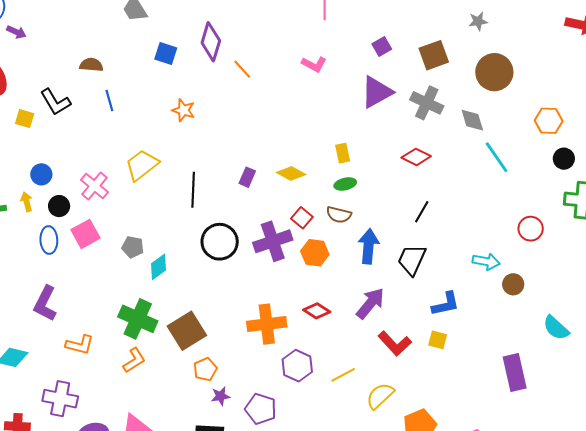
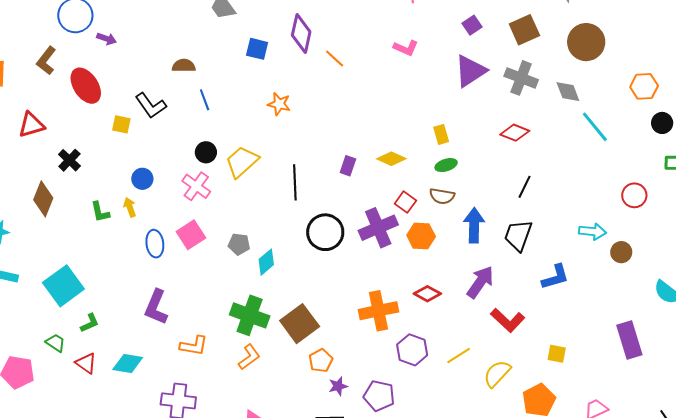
black circle: (59, 206) -> (206, 152), moved
yellow square: (438, 340) -> (557, 354), moved

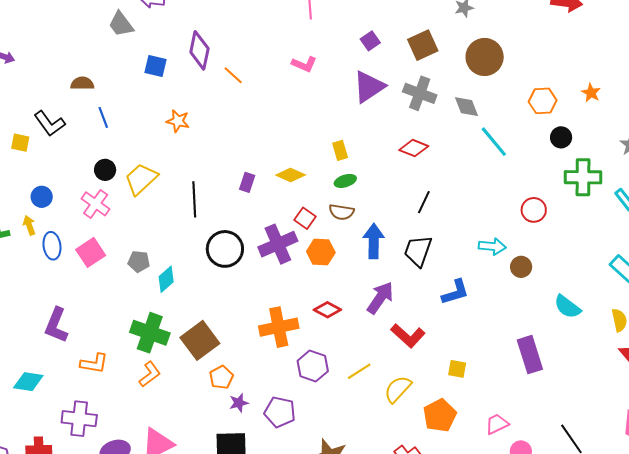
blue ellipse: (155, 244) -> (52, 246), moved

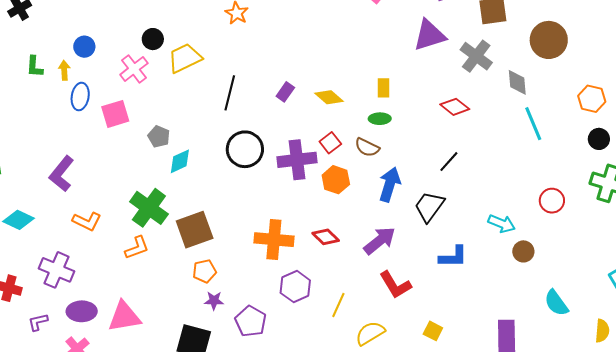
yellow line: (359, 371) -> (338, 305), turned -50

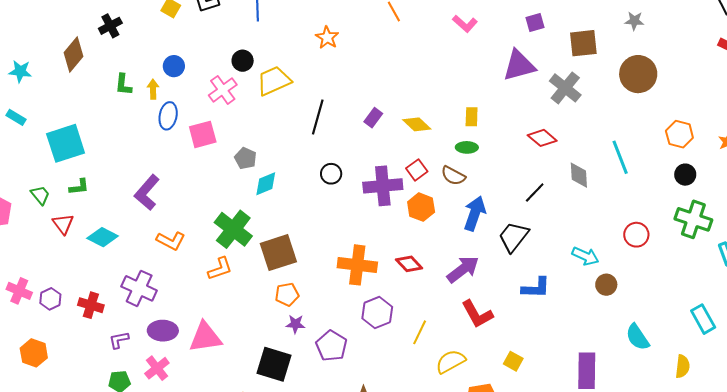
gray diamond: (517, 82) -> (579, 175), moved
black circle: (245, 149) -> (331, 174), size x0.6

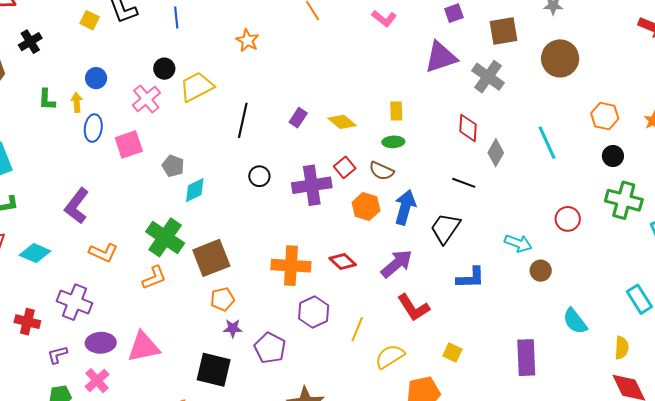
red diamond: (542, 138) -> (468, 128), turned 56
gray diamond: (579, 175) -> (496, 153), moved, turned 36
black line: (535, 192) -> (464, 183), turned 70
orange hexagon: (421, 207) -> (366, 207), moved

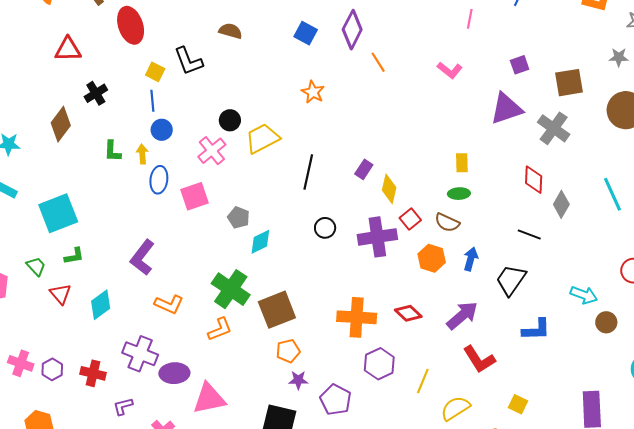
blue line: (176, 17) -> (152, 101), moved
yellow diamond: (342, 122) -> (389, 189), moved, turned 64
blue arrow: (405, 207) -> (471, 259), size x0.7
cyan diamond: (35, 253) -> (101, 305), turned -60
purple ellipse: (101, 343) -> (174, 373), moved

